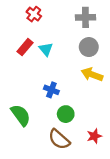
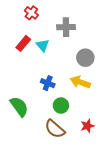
gray cross: (85, 17) -> (66, 27), moved
gray circle: (89, 47) -> (85, 58), moved
yellow arrow: (92, 75) -> (80, 82), moved

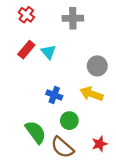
red cross: (31, 13) -> (26, 15), moved
gray cross: (66, 27) -> (73, 18), moved
green semicircle: (19, 107) -> (36, 132), moved

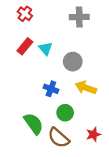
gray cross: (73, 18) -> (79, 17), moved
gray circle: (97, 66) -> (73, 62), moved

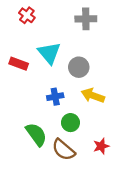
red rectangle: (25, 46) -> (19, 64), moved, turned 70
cyan triangle: (46, 49) -> (49, 53), size x1.5
blue cross: (51, 89) -> (55, 97), turned -32

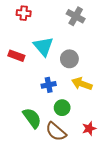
red cross: (27, 15) -> (24, 13), turned -32
gray cross: (86, 19) -> (76, 16), turned 30

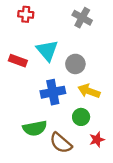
blue cross: (49, 85) -> (53, 92), size x1.5
green circle: (62, 108) -> (81, 117), moved
green semicircle: (32, 118) -> (35, 128), turned 115

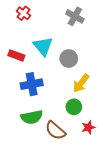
red cross: (26, 14) -> (23, 13), turned 32
yellow arrow: (89, 91) -> (81, 83), turned -72
blue cross: (53, 92) -> (32, 84), moved

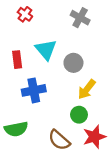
red rectangle: (16, 55) -> (17, 60), turned 63
green semicircle: (32, 117) -> (16, 129), moved
red star: (88, 127) -> (94, 137), size x1.5

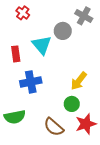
gray cross: (80, 18) -> (84, 16), moved
gray circle: (73, 63) -> (63, 31), moved

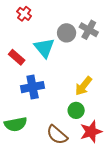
gray cross: (84, 16) -> (89, 30), moved
red rectangle: (16, 54) -> (17, 57), turned -42

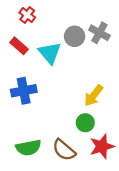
red rectangle: (17, 57) -> (19, 46), moved
blue cross: (33, 87) -> (24, 91), moved
green semicircle: (16, 124) -> (28, 148), moved

